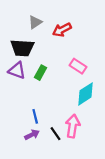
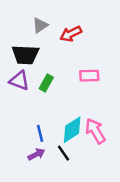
pink rectangle: (78, 66) -> (89, 76), turned -35
cyan diamond: (85, 94) -> (72, 130), moved
pink arrow: (73, 126) -> (95, 131), moved, turned -40

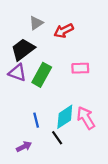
black trapezoid: (25, 55) -> (23, 49), turned 140
green rectangle: (46, 83) -> (42, 75), size x1.5
purple arrow: (36, 154) -> (24, 147), moved

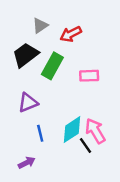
purple triangle: (17, 73) -> (28, 103), moved, turned -42
green rectangle: (42, 75) -> (52, 66), moved
black line: (57, 138) -> (85, 146), moved

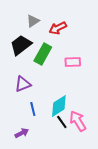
pink arrow: (95, 131) -> (78, 121), moved
black line: (85, 146) -> (62, 122), moved

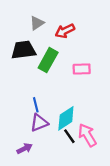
black trapezoid: (21, 45) -> (23, 50), turned 30
purple triangle: (23, 84) -> (39, 123), moved
blue line: (33, 109) -> (36, 105), moved

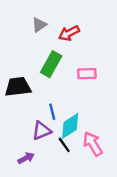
black trapezoid: (23, 50) -> (18, 87), moved
blue line: (36, 105) -> (52, 112), moved
black line: (69, 136) -> (64, 145), moved

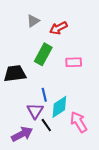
purple triangle: (42, 131) -> (35, 111), turned -36
black line: (64, 145) -> (46, 125), moved
purple arrow: (26, 158) -> (22, 134), size x1.5

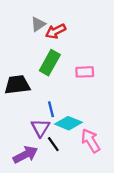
red arrow: (58, 28) -> (56, 31), moved
cyan diamond: (59, 107) -> (68, 123), turned 55

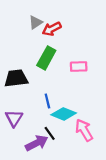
purple triangle: (40, 128) -> (14, 118), moved
purple arrow: (25, 155) -> (37, 143), moved

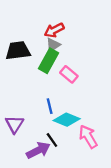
gray triangle: (36, 22) -> (53, 45), moved
pink rectangle: (79, 67) -> (69, 74), moved, turned 42
black trapezoid: (16, 78) -> (18, 51), moved

